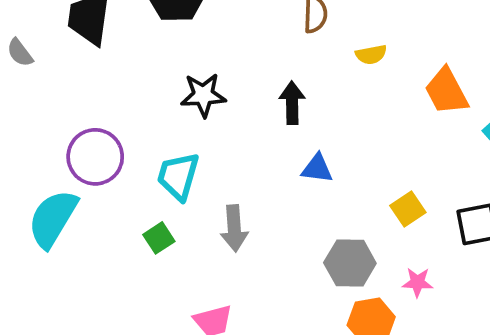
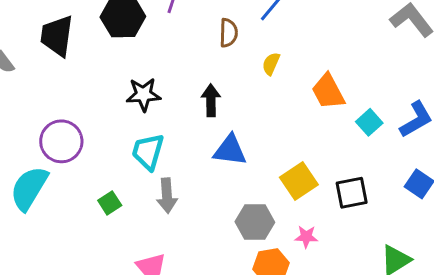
yellow semicircle: (371, 55) -> (271, 64), turned 125
blue triangle: (317, 168) -> (230, 150), size x1.4
cyan trapezoid: (178, 176) -> (148, 152), moved
yellow square: (408, 209) -> (299, 181), size x1.4

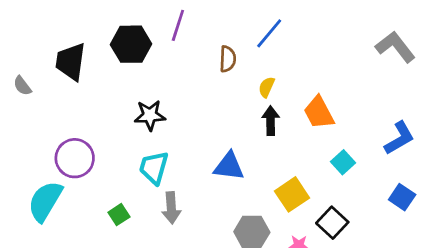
black arrow: (211, 100) -> (271, 121), moved
cyan square: (369, 122) -> (343, 162), moved
black square: (352, 193) -> (332, 223), moved, turned -36

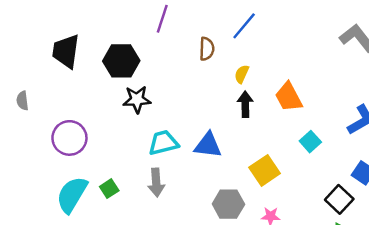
black hexagon: (131, 44) -> (121, 61), moved
gray semicircle: (22, 86) -> (22, 101), moved, turned 30
cyan trapezoid: (154, 168) -> (163, 143), moved, turned 60
cyan semicircle: (45, 201) -> (72, 195), moved
black square: (332, 223) -> (339, 199), moved

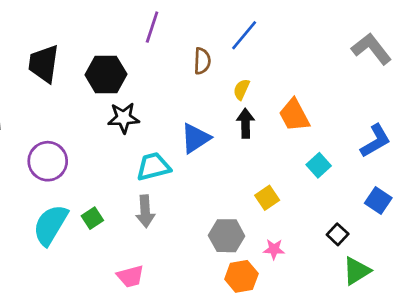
blue triangle: (208, 145) -> (195, 138), moved, turned -40
yellow square: (265, 170) -> (267, 198), size x0.7
black square: (339, 199) -> (338, 234), moved, size x0.7

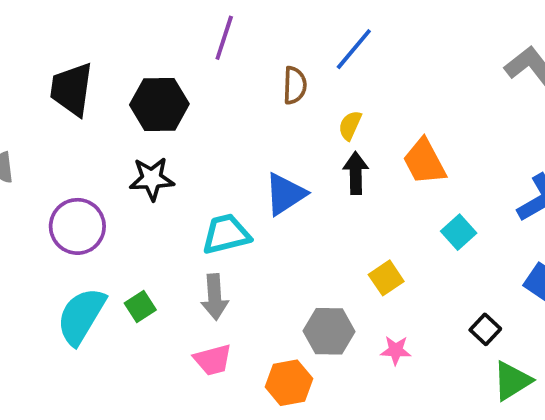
black star: (124, 118) -> (152, 179), moved
pink trapezoid: (130, 276) -> (213, 360), moved
orange hexagon: (241, 276) -> (289, 383), moved

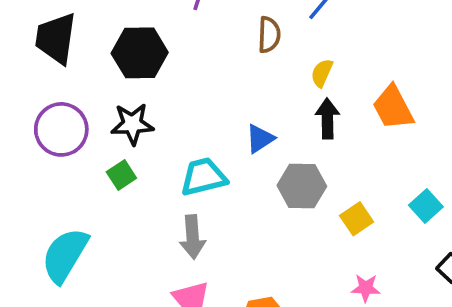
blue triangle: (285, 194) -> (260, 139), size x0.7
purple circle: (77, 226) -> (61, 129), moved
cyan square: (459, 232) -> (426, 206), moved
green square: (140, 306) -> (121, 175), moved
gray hexagon: (329, 331) -> (302, 186), moved

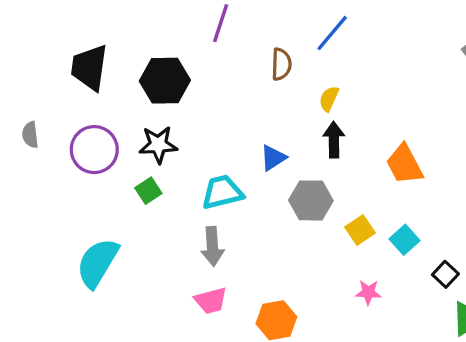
orange trapezoid: (393, 108) -> (404, 164), moved
cyan square: (426, 206) -> (404, 240), moved

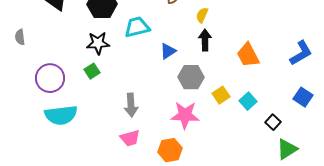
purple circle: (94, 150) -> (50, 78), moved
cyan trapezoid: (222, 192) -> (137, 27), moved
cyan semicircle: (98, 263) -> (61, 115), turned -128
pink star: (368, 292) -> (185, 115), moved, size x1.8

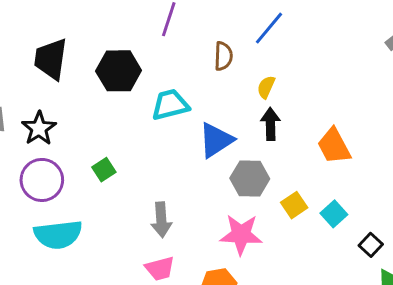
black star: (98, 43) -> (39, 128), moved, turned -30
blue triangle: (168, 51) -> (216, 140), size x1.5

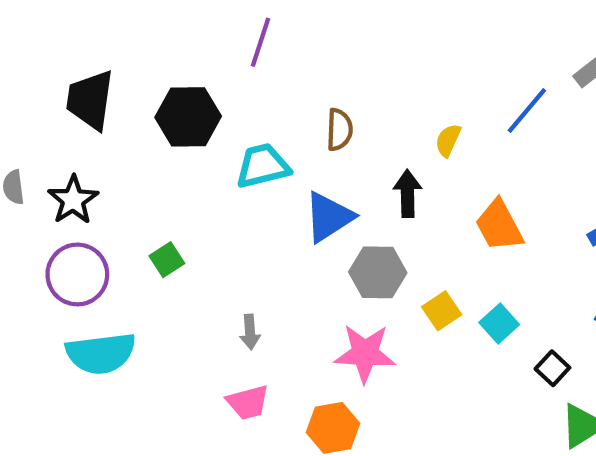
blue line: (269, 28) -> (527, 110), moved
brown semicircle: (223, 56) -> (339, 130), moved
yellow semicircle: (266, 87) -> (448, 140), moved
gray arrow: (161, 220) -> (250, 332), size x0.7

